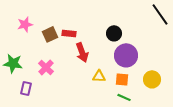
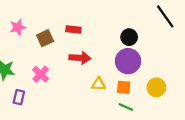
red rectangle: (69, 33) -> (73, 29), moved
black circle: (114, 33) -> (129, 37), moved
red arrow: (82, 52) -> (80, 58), turned -66

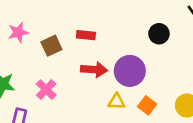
black circle: (129, 37) -> (159, 34), moved
purple circle: (128, 61) -> (130, 71), moved
orange square: (124, 87) -> (147, 105), turned 32

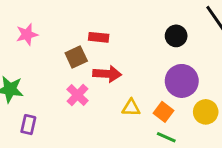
brown square: (51, 46) -> (76, 57), moved
purple circle: (130, 71) -> (182, 81), moved
pink cross: (46, 90) -> (78, 95), moved

